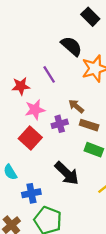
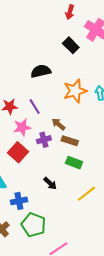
black semicircle: (71, 46) -> (41, 71), moved, turned -54
purple line: (49, 74) -> (35, 107), moved
black arrow: (67, 173) -> (50, 183), size x0.6

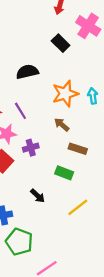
brown arrow: (58, 124) -> (62, 125), moved
brown rectangle: (70, 141) -> (78, 149), moved

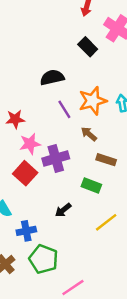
purple line: (20, 111) -> (64, 109), moved
purple cross: (31, 148) -> (56, 158), size x1.5
black arrow: (38, 196) -> (63, 210), turned 98

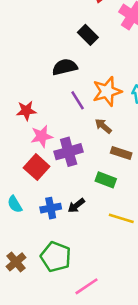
black rectangle: (88, 47) -> (88, 35), moved
yellow line: (106, 222) -> (121, 218), turned 55
blue cross: (26, 231) -> (51, 208), moved

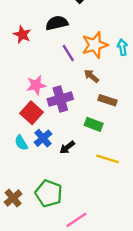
red star: (26, 111) -> (22, 35), moved, turned 30
cyan semicircle: (15, 204) -> (21, 143), moved
blue cross: (51, 208) -> (43, 138), moved, turned -30

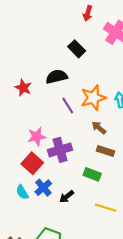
brown arrow: (91, 76) -> (99, 128), moved

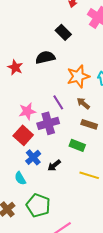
purple line: (68, 105) -> (58, 102), moved
cyan semicircle: (22, 192) -> (20, 178), moved

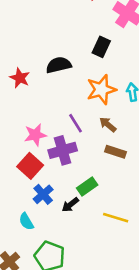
black rectangle: (63, 32) -> (101, 47), moved, turned 70
green rectangle: (77, 145) -> (87, 187), moved, turned -56

